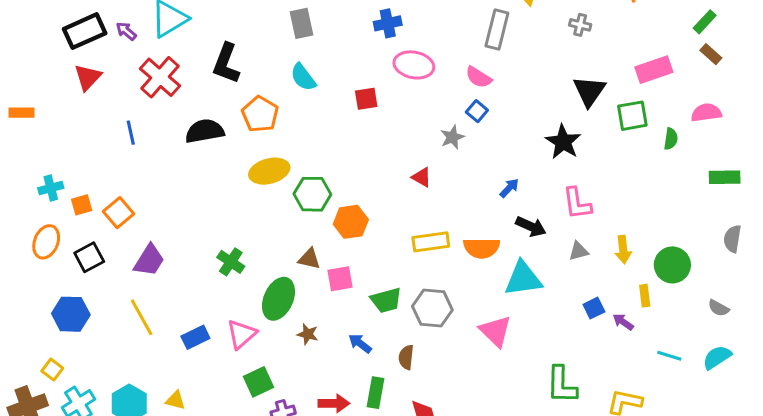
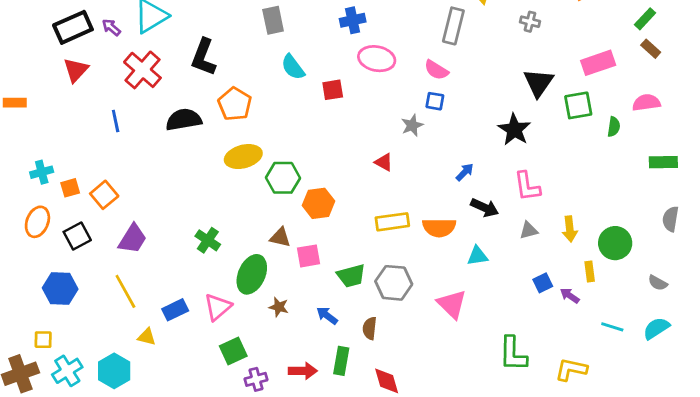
cyan semicircle: (303, 77) -> (293, 67), moved
blue square: (477, 111) -> (435, 101), turned -30
cyan triangle: (523, 279) -> (477, 256), size x0.6
yellow square: (52, 370) -> (43, 340), turned -36
yellow triangle: (175, 400) -> (147, 337), moved

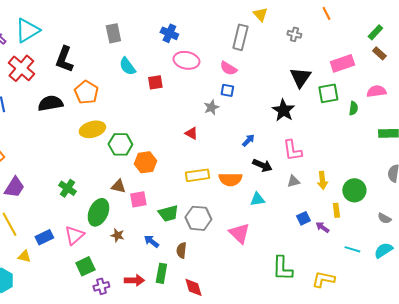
blue cross: (353, 20) -> (169, 33), turned 36

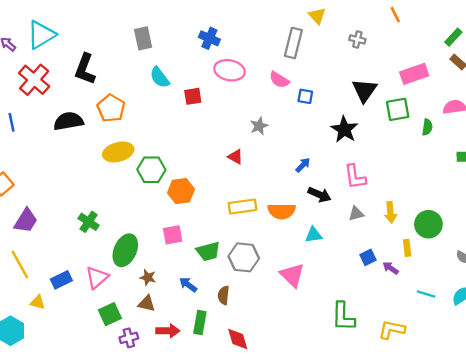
blue square: (227, 90) -> (305, 96), moved
brown triangle: (118, 186) -> (147, 304), moved

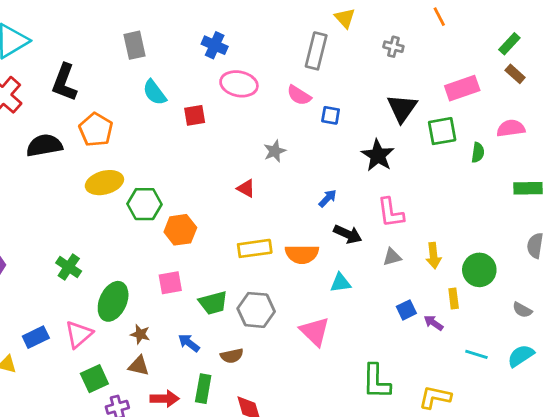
brown semicircle: (224, 295) -> (232, 356), turned -108

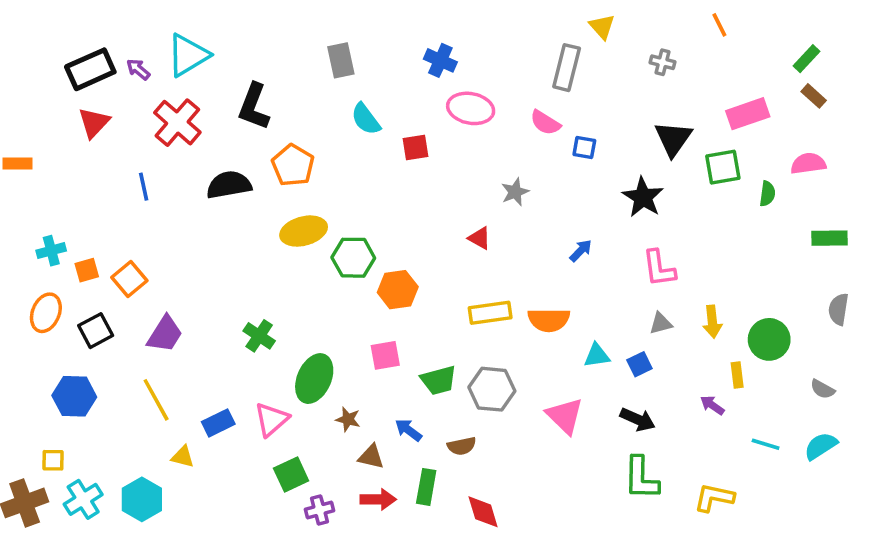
black arrow: (348, 234) -> (638, 419), moved
blue square: (406, 310) -> (639, 364), moved
brown triangle: (139, 366) -> (371, 457), moved

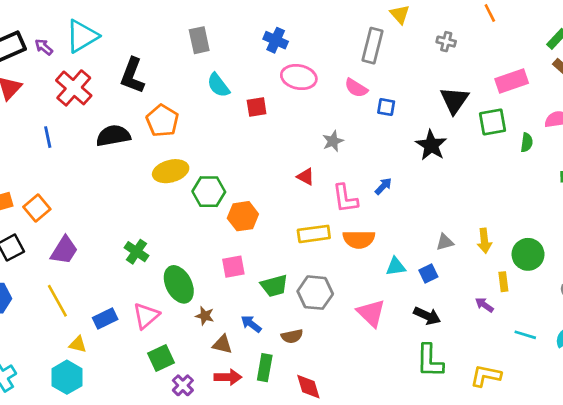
pink L-shape: (659, 268) -> (345, 198), moved
green ellipse: (314, 379) -> (179, 284), turned -51
cyan hexagon: (142, 499) -> (67, 377), moved
purple cross: (320, 510) -> (183, 385), turned -30

